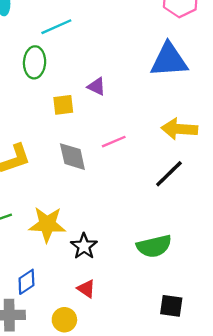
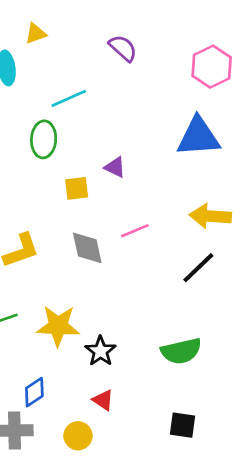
black square: (171, 306) -> (183, 425), moved

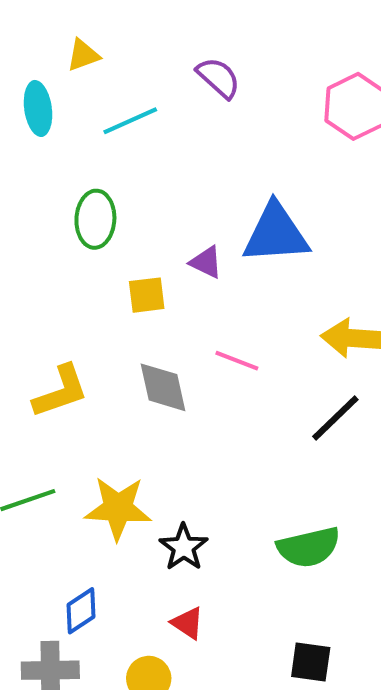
cyan line: (69, 98) -> (130, 121), moved
blue triangle: (198, 137) -> (276, 234), moved
pink line: (135, 231) -> (237, 361), turned 44

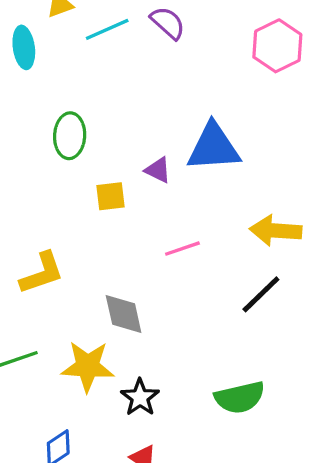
cyan line: (130, 121) -> (107, 29), moved
pink line: (237, 361) -> (182, 249), turned -40
gray diamond: (163, 387) -> (124, 314), moved

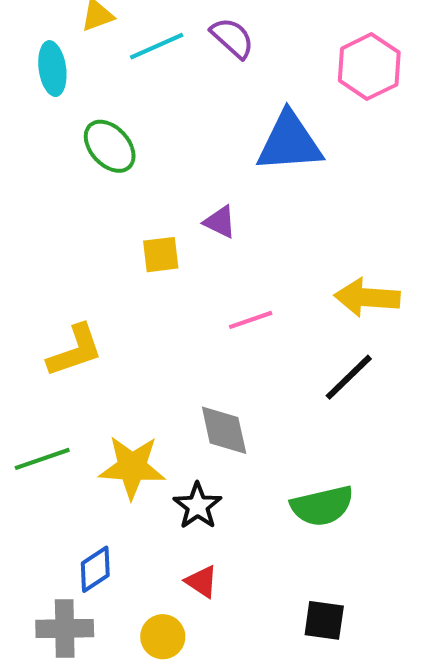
green ellipse: (70, 136) -> (110, 146), moved, turned -45
blue triangle: (214, 147) -> (289, 142), moved
gray diamond: (124, 314) -> (224, 430), moved

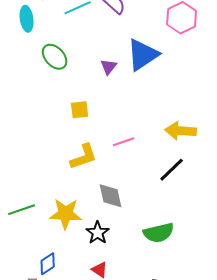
blue triangle: (289, 142) -> (143, 55), turned -30
purple triangle: (220, 222) -> (109, 67), moved, turned 42
yellow L-shape: (75, 351) -> (84, 157), moved

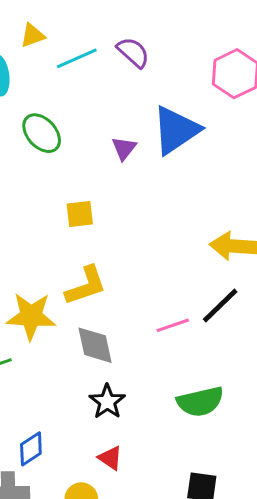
pink line: (124, 142) -> (173, 325), moved
gray diamond: (111, 196) -> (95, 345), moved
yellow star: (66, 214) -> (31, 316), moved

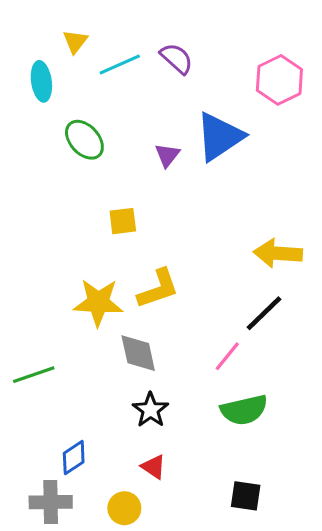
yellow triangle: (32, 36) -> (75, 41), turned -32
yellow L-shape: (86, 286) -> (158, 289), moved
yellow star: (31, 316) -> (98, 302), moved
pink line: (173, 325) -> (227, 356), moved, turned -32

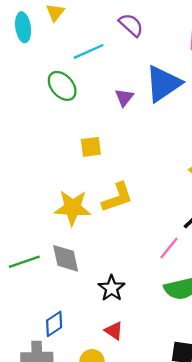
cyan line: (120, 64) -> (89, 51), moved
cyan ellipse: (41, 81) -> (23, 27), moved
gray diamond: (138, 353) -> (66, 258), moved

